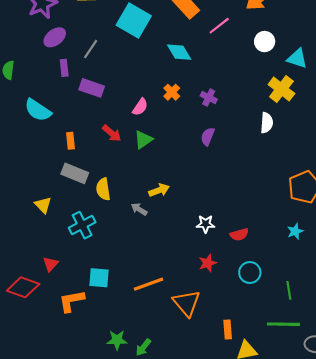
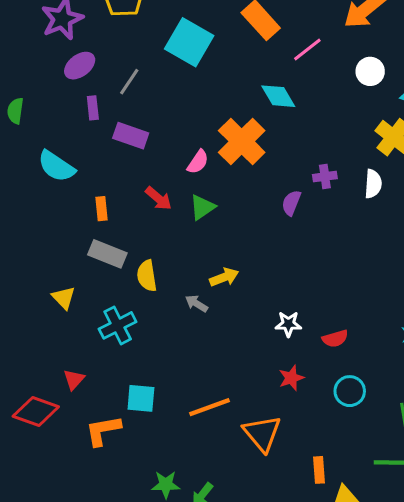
cyan diamond: (179, 52) -> (278, 96), moved
orange cross: (172, 92) -> (242, 141), size x2.0
purple cross: (209, 97) -> (325, 177), moved, turned -35

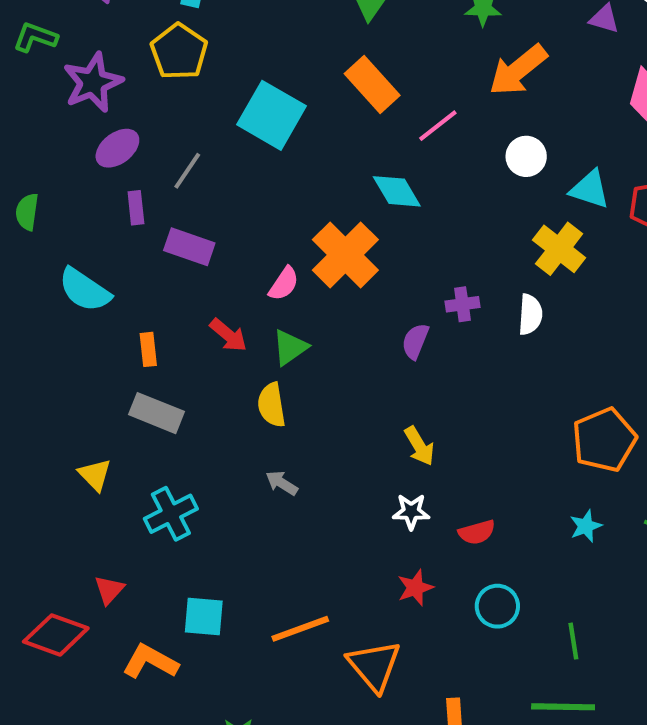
yellow semicircle: (147, 276) -> (271, 405), moved
yellow arrow: (224, 277) -> (419, 446), moved, turned 80
orange L-shape: (103, 431) -> (150, 662), turned 39

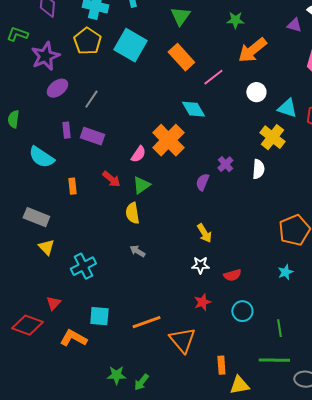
cyan square: (271, 115) -> (130, 45), moved
purple rectangle: (136, 208) -> (66, 130), moved
purple cross: (462, 304) -> (225, 164), turned -35
gray rectangle: (156, 413) -> (36, 217), moved

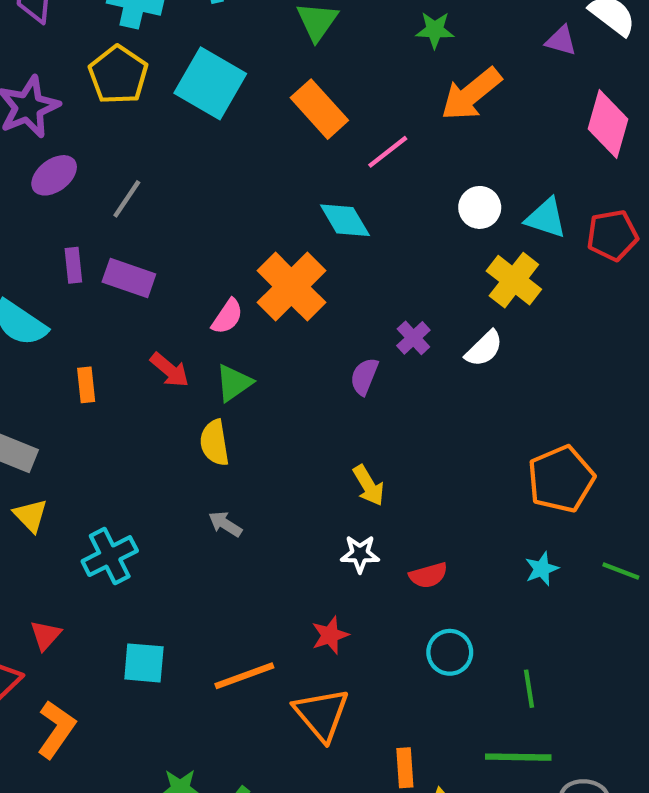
white circle: (256, 92) -> (480, 207), moved
white semicircle: (258, 169) -> (484, 349), turned 42
red star: (202, 302) -> (330, 635), moved
orange L-shape: (73, 338) -> (56, 729), moved, turned 96

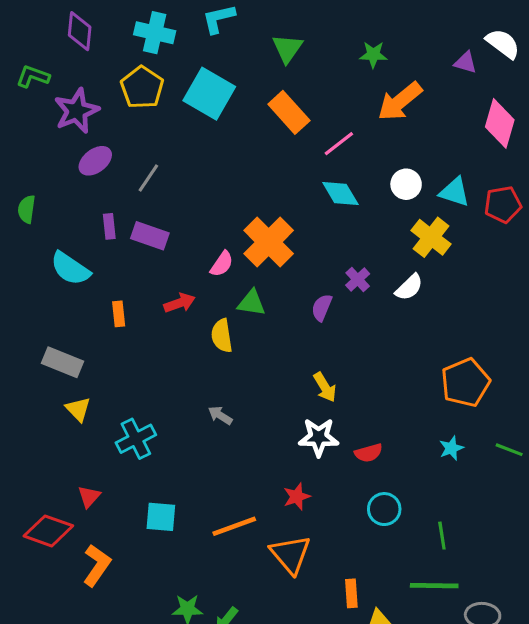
cyan diamond: (345, 220) -> (340, 194), moved
red arrow: (170, 370) -> (180, 303), turned -60
green triangle: (234, 383) -> (251, 303), moved, turned 44
yellow semicircle: (215, 443) -> (222, 336), moved
white star: (360, 554) -> (319, 437), size x1.4

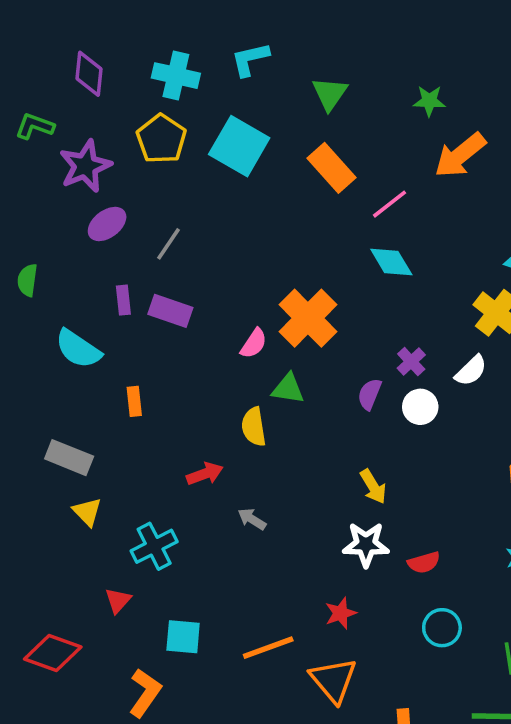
white circle: (406, 184) -> (420, 407), moved
red arrow: (180, 303) -> (205, 474), moved
red triangle: (89, 497) -> (118, 601), moved
orange L-shape: (97, 565) -> (145, 693), moved

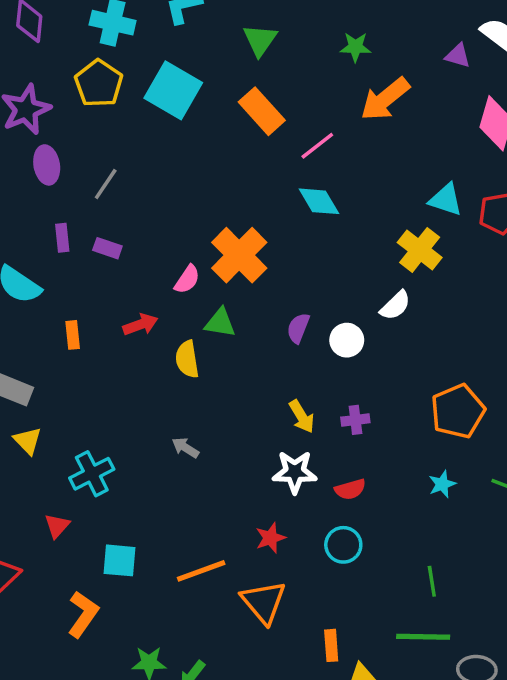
purple ellipse: (107, 224) -> (47, 165), turned -63
purple rectangle: (170, 311) -> (107, 248), size x0.7
purple cross: (411, 362) -> (355, 420), moved, turned 36
red arrow: (205, 474) -> (140, 325), moved
cyan circle: (442, 628) -> (343, 545), moved

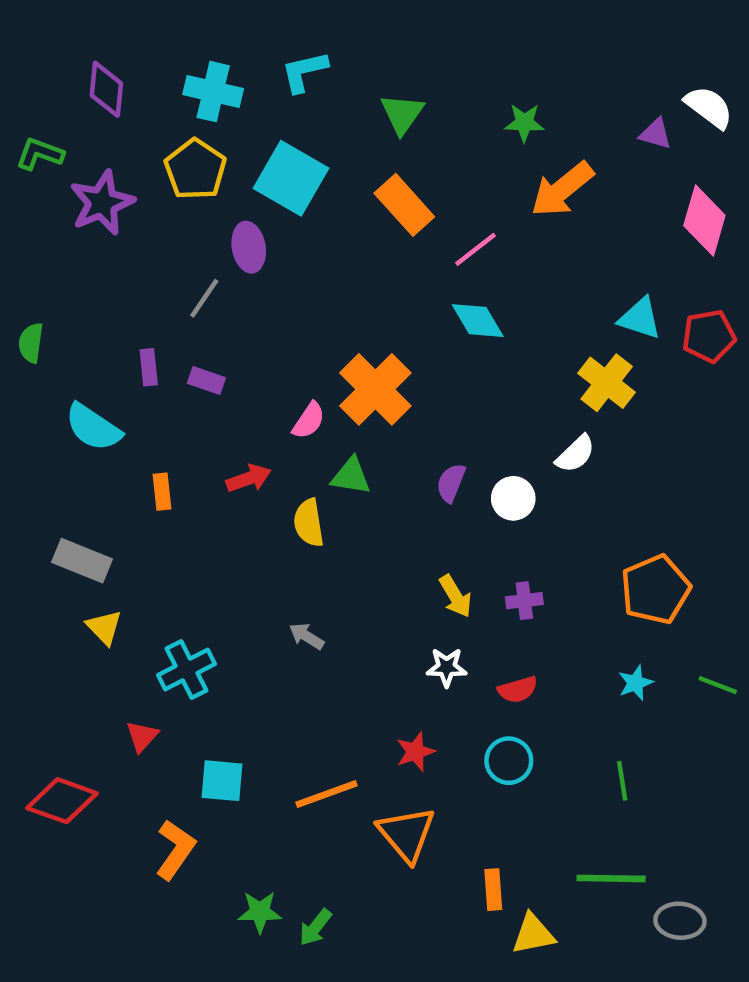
purple ellipse: (47, 165) -> (249, 247), moved
white star: (295, 472) -> (447, 667), size x0.7
green line: (432, 581) -> (622, 781), moved

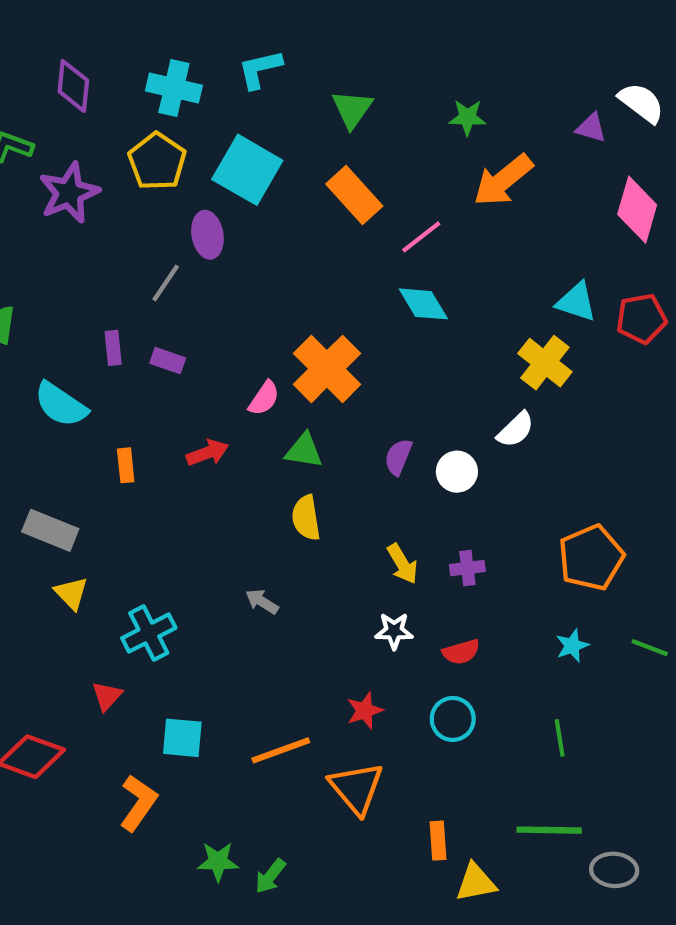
yellow semicircle: (309, 523) -> (306, 518), moved

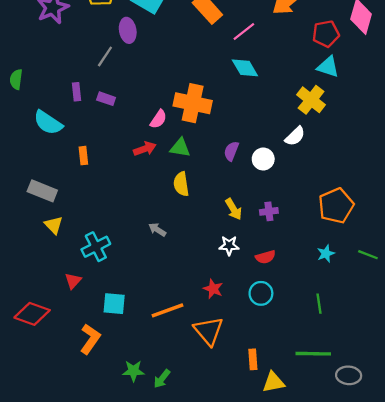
red pentagon: (641, 319) -> (326, 34), moved
orange cross: (327, 369) -> (193, 103), turned -33
red arrow: (207, 453) -> (145, 149), moved
red star: (365, 711) -> (213, 289), turned -30

